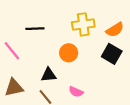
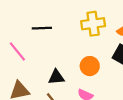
orange circle: (69, 53) -> (90, 66), moved

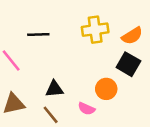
orange circle: (90, 66) -> (106, 89), moved

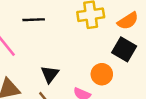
black triangle: (54, 89) -> (50, 74), turned -48

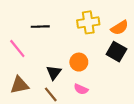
orange circle: (102, 74) -> (79, 62), moved

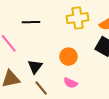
black triangle: (54, 72) -> (35, 67), moved

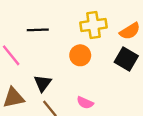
orange circle: (68, 57) -> (80, 55), moved

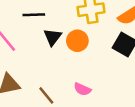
black triangle: (43, 83) -> (53, 37), moved

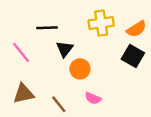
orange circle: (77, 41) -> (80, 69), moved

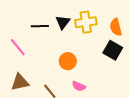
orange semicircle: (136, 29) -> (116, 27), turned 108
black triangle: (65, 49) -> (63, 22), moved

